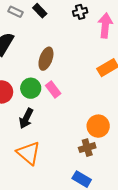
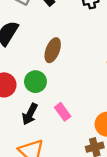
pink rectangle: (53, 90) -> (63, 112), moved

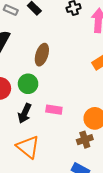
pink rectangle: (63, 112) -> (54, 110), turned -42

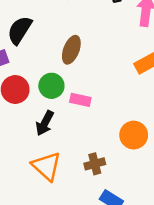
pink rectangle: (54, 110) -> (80, 100), moved
brown cross: (85, 140) -> (95, 164), moved

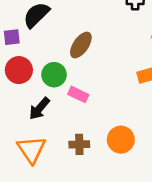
brown cross: (95, 164) -> (79, 144), moved

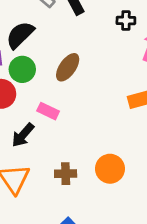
green circle: (54, 75) -> (22, 69), moved
pink rectangle: (78, 94) -> (48, 111), moved

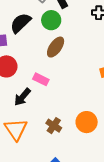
green circle: (22, 69) -> (51, 20), moved
brown cross: (66, 174) -> (54, 126), turned 35

